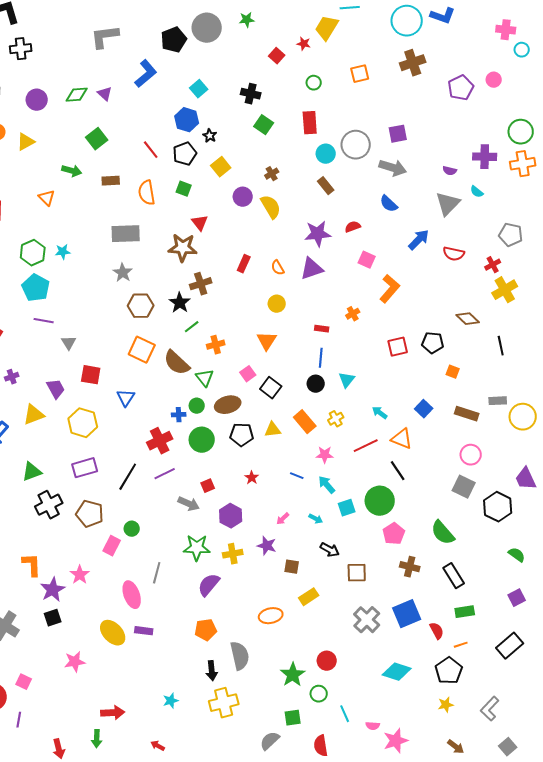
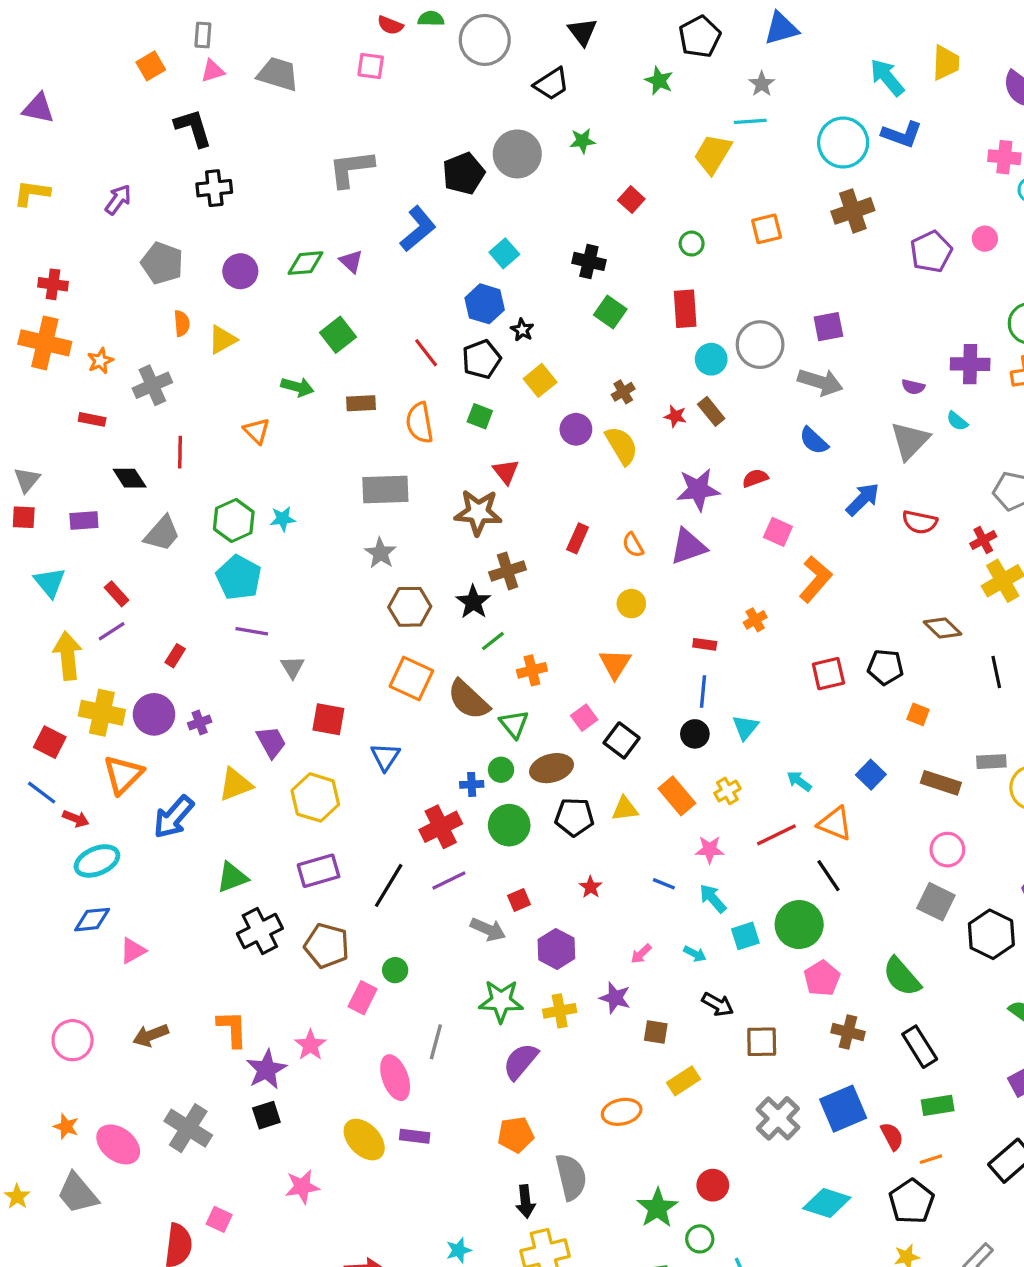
red star: (304, 44) -> (675, 416), moved

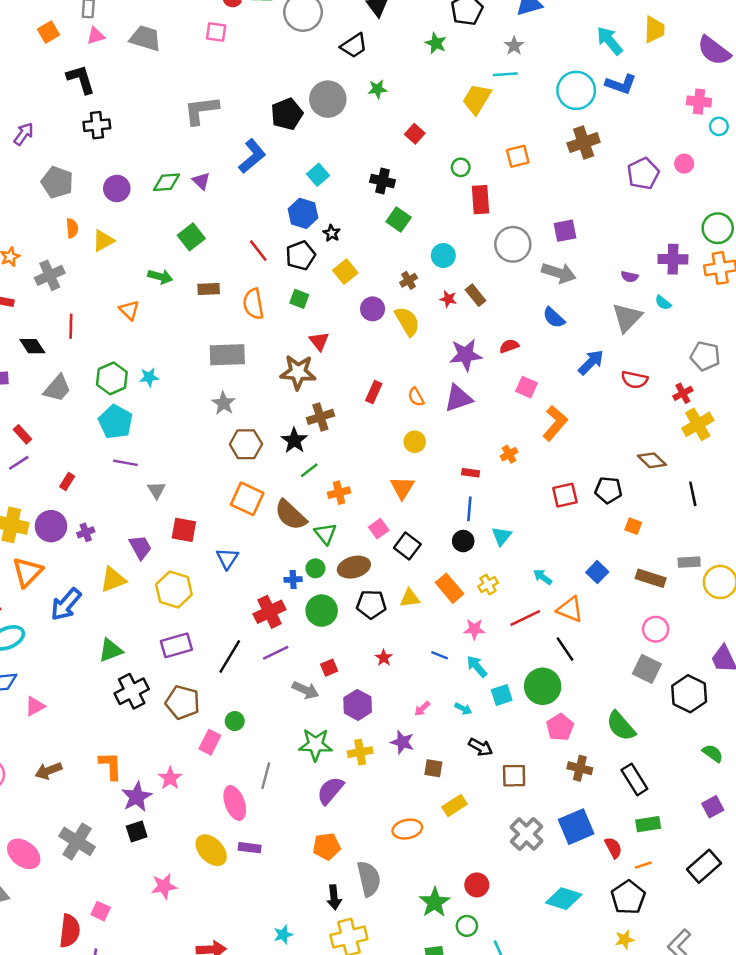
red rectangle: (685, 309) -> (481, 200), moved
cyan circle: (711, 359) -> (443, 255), moved

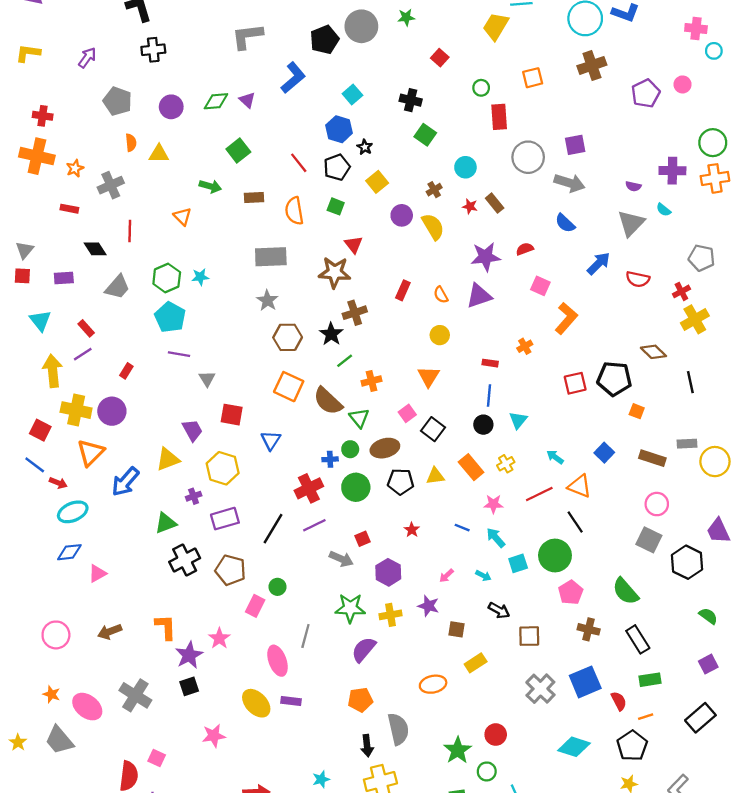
yellow triangle: (103, 241) -> (159, 154), turned 30
black pentagon: (608, 490) -> (614, 379), size x1.4
purple cross: (86, 532) -> (194, 496), moved

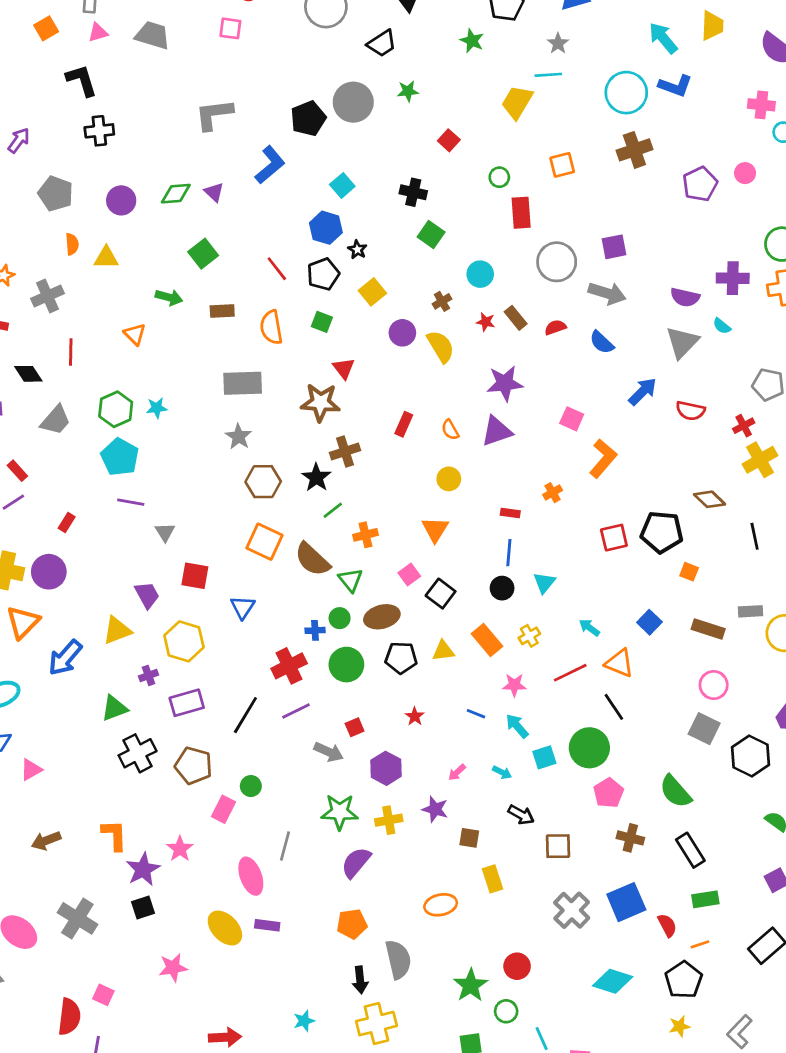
purple semicircle: (633, 186) -> (685, 297), size x1.5
red semicircle: (525, 249) -> (555, 327), moved
yellow rectangle: (476, 663) -> (492, 879), turned -75

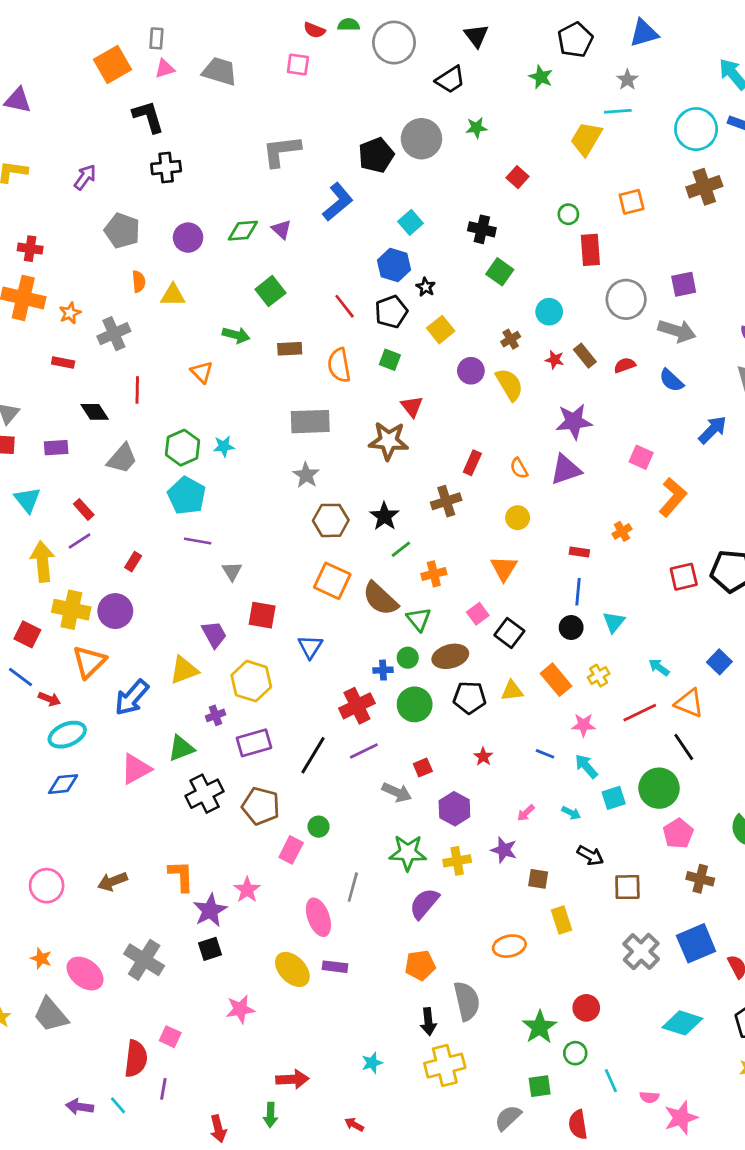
orange square: (46, 28) -> (113, 65), size x1.5
brown cross: (345, 452) -> (446, 501), moved
pink triangle: (31, 770) -> (136, 769), moved, size x1.4

